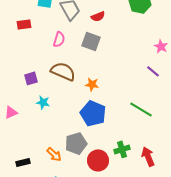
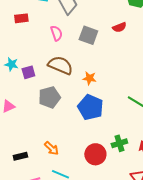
red semicircle: (98, 16) -> (119, 27), moved
pink semicircle: (59, 39) -> (56, 33), turned -35
cyan star: (43, 102) -> (11, 64), moved
gray pentagon: (76, 143) -> (49, 97), moved

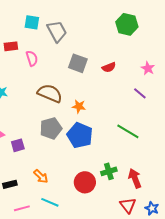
red semicircle: (119, 27) -> (109, 67), moved
pink semicircle: (56, 33) -> (32, 58), moved
purple square: (28, 72) -> (18, 145), moved
gray pentagon: (49, 97) -> (51, 128), moved

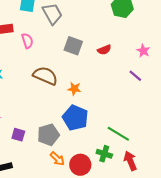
gray pentagon: (51, 128) -> (48, 135), moved
green line: (128, 131) -> (118, 134), moved
purple square: (18, 145) -> (18, 135), moved, turned 32
green cross: (109, 171) -> (104, 154), turned 35
orange arrow: (41, 176) -> (57, 159), moved

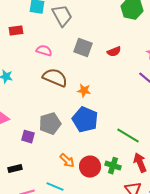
pink semicircle: (27, 41) -> (44, 51), moved, turned -56
gray pentagon: (48, 135) -> (50, 124), moved
green cross: (104, 154) -> (113, 166), moved

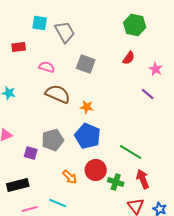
red semicircle: (114, 52) -> (129, 58), moved, turned -32
red circle: (90, 167) -> (96, 170), moved
black rectangle: (15, 169) -> (18, 185), size x1.5

